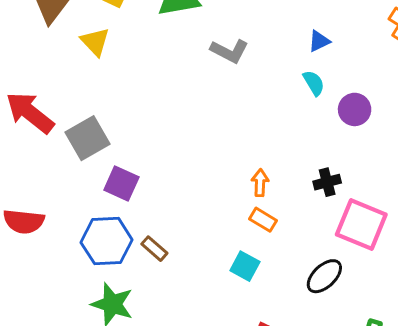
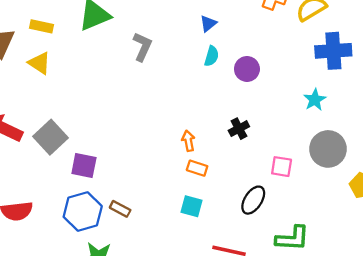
gray L-shape: (229, 51) -> (142, 47), turned -80
cyan semicircle: (314, 83) -> (212, 56), turned 60
pink square: (361, 224) -> (282, 167), moved, size x0.6

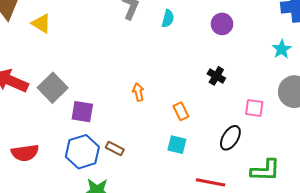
cyan semicircle: (212, 56) -> (168, 19), moved
black cross: (239, 129) -> (216, 76), turned -30
orange arrow: (188, 141) -> (138, 92), moved
orange rectangle: (197, 168) -> (181, 111), turned 48

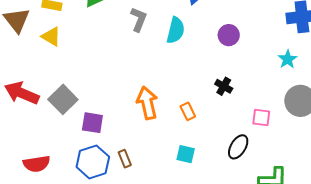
cyan semicircle: (168, 19) -> (176, 30), size x1.5
orange arrow: (138, 92) -> (147, 103), size x1.8
orange rectangle: (181, 111) -> (188, 111), moved
brown rectangle: (115, 149) -> (125, 159), turned 42

